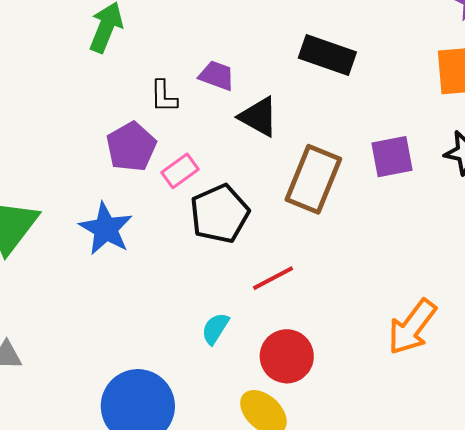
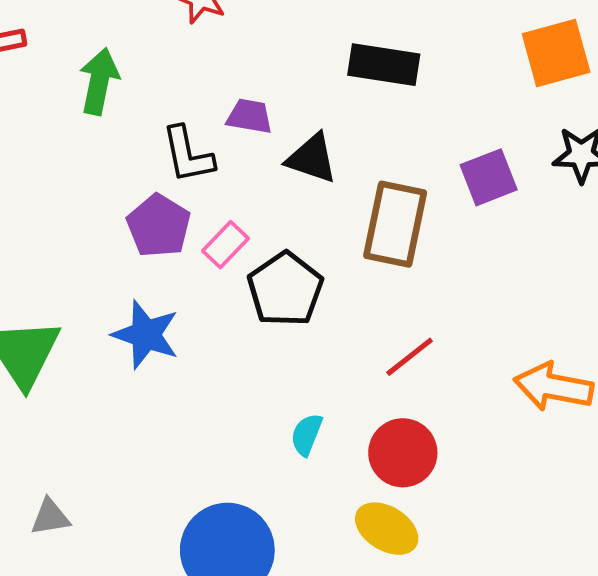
black L-shape: (164, 96) -> (188, 155), size x1.4
red line: (273, 278) -> (410, 357), moved
orange arrow: (412, 327) -> (553, 387), turned 74

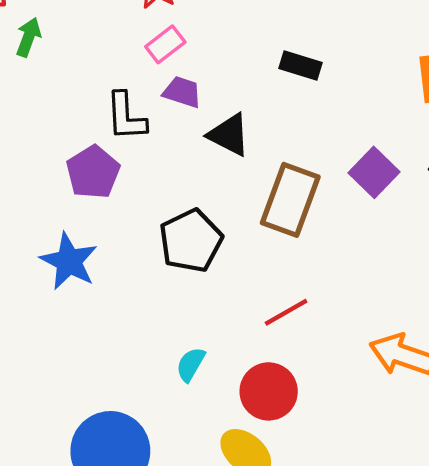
black rectangle: (384, 65) -> (301, 66), size x0.7
green arrow: (99, 81) -> (28, 37), moved, size x0.7
purple square: (489, 177) -> (374, 172), turned -33
pink rectangle: (226, 245) -> (165, 44), moved

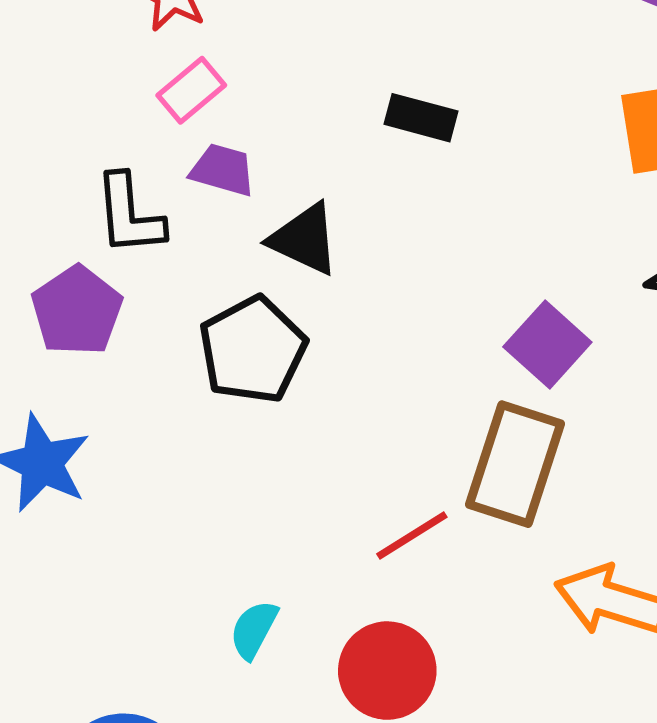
purple square: (374, 172) -> (547, 345), moved
brown rectangle: (290, 200) -> (515, 464), moved
black pentagon: (191, 241) -> (253, 350), moved

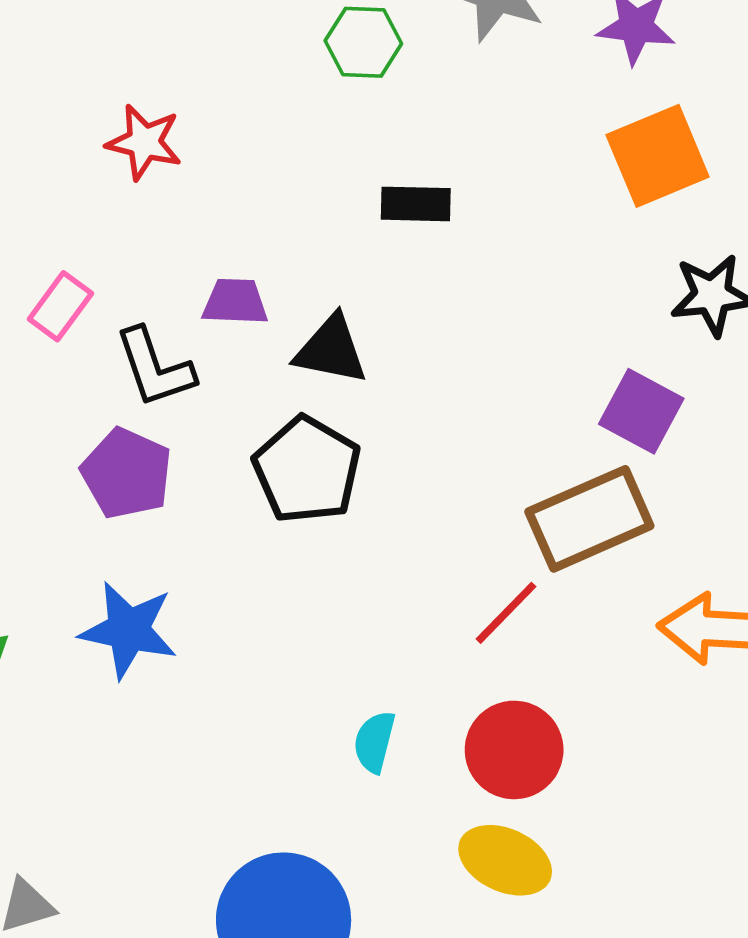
pink rectangle: (191, 90) -> (60, 306), moved
purple square: (547, 345) -> (641, 411), moved
brown rectangle: (515, 464) -> (589, 519), turned 62

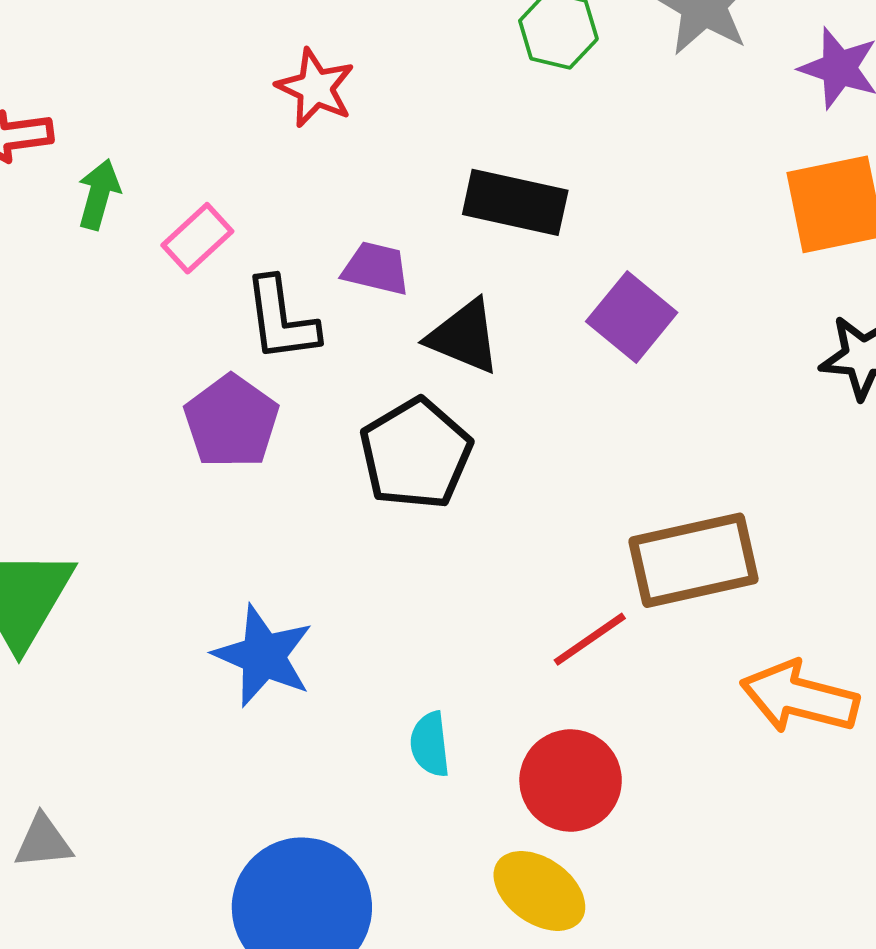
black rectangle: (416, 204) -> (515, 202), moved, size x1.4
purple square: (641, 411) -> (632, 317), moved
blue star: (128, 630) -> (263, 656), moved
cyan semicircle: (374, 742) -> (430, 744), turned -32

